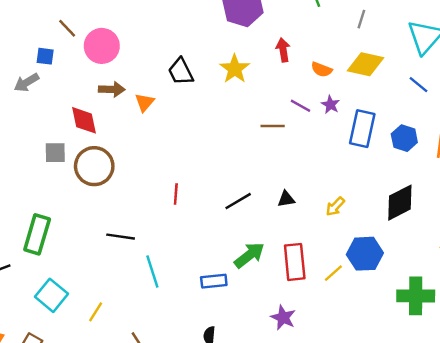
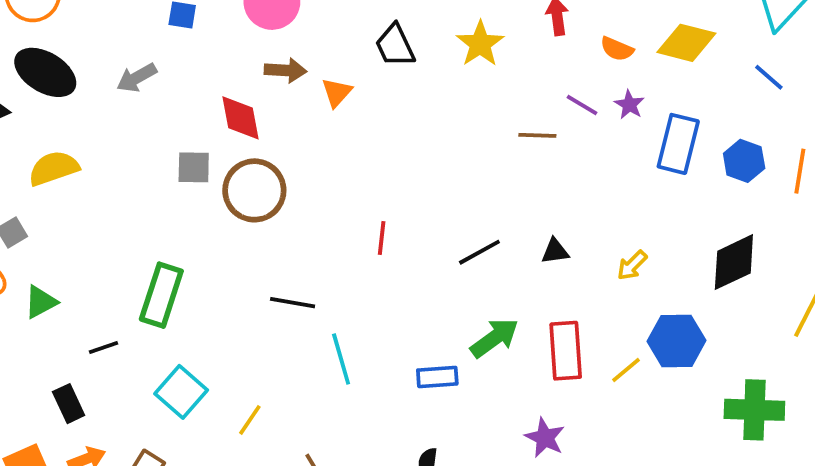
gray arrow: (27, 82) -> (137, 78), moved

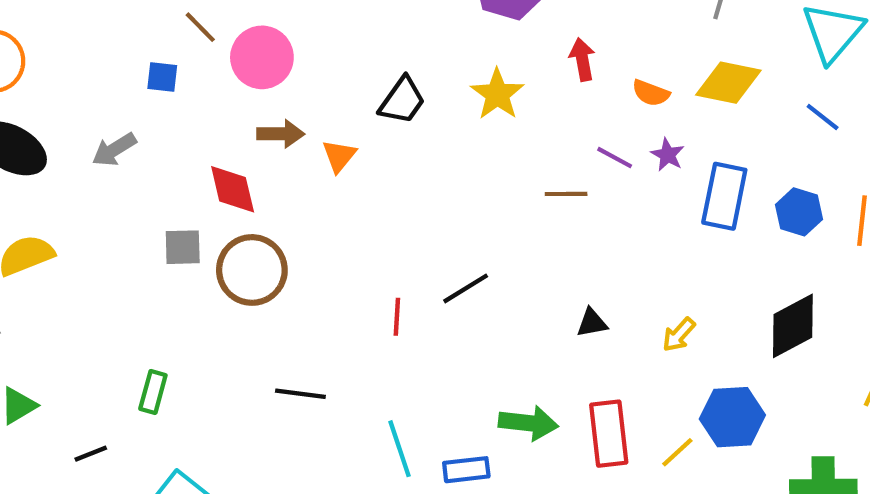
black trapezoid: (395, 46) -> (402, 101), turned -117
black line: (479, 252) -> (466, 288), moved
green rectangle: (161, 295) -> (153, 392), size x0.6
green arrow: (494, 338) -> (528, 423), turned 45
cyan line: (341, 359) -> (400, 449), moved

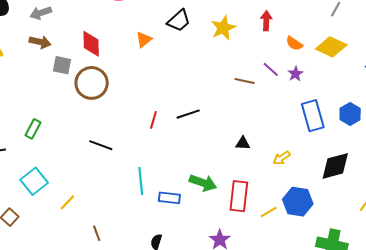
brown arrow: (281, 134) -> (40, 42), moved
blue rectangle: (724, 196) -> (313, 116), moved, turned -40

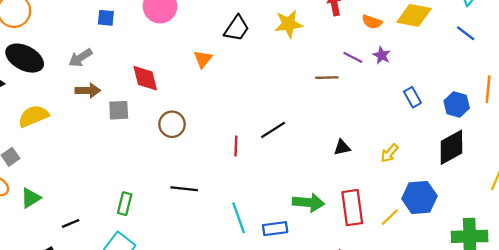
yellow star: (223, 28) -> (288, 24), turned 30
brown circle: (92, 83) -> (172, 124), moved, size x0.7
blue hexagon: (350, 114) -> (457, 104), moved
blue rectangle: (313, 116) -> (412, 97), size x0.6
green rectangle: (33, 129) -> (125, 204), moved

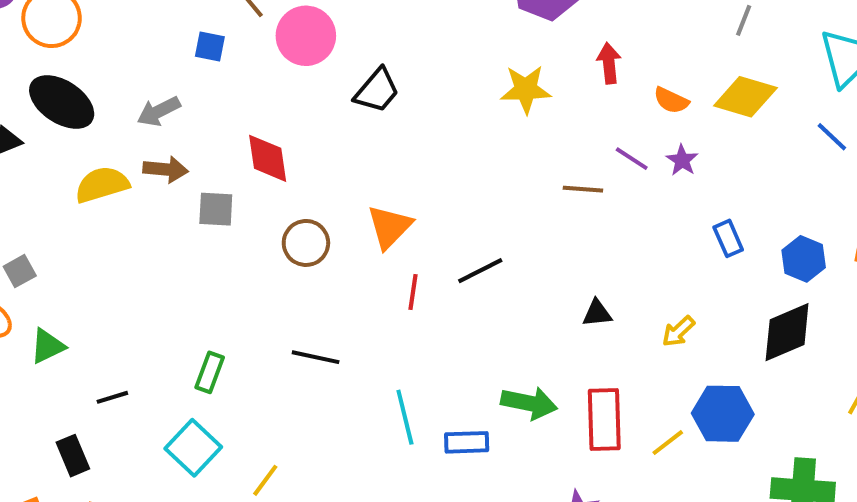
black trapezoid: (237, 28) -> (377, 91), moved
orange triangle: (203, 59) -> (390, 227), moved, size x1.4
yellow semicircle: (33, 116) -> (102, 185), moved

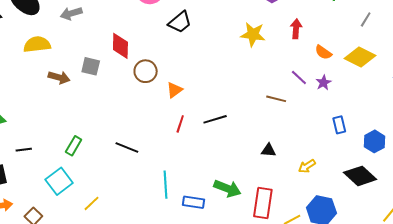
brown arrow: (166, 169) -> (59, 77), moved
brown line: (583, 189) -> (276, 99), moved
orange triangle: (390, 227) -> (174, 90), size x0.7
brown circle: (306, 243) -> (146, 71), moved
black diamond: (787, 332) -> (360, 176), turned 56

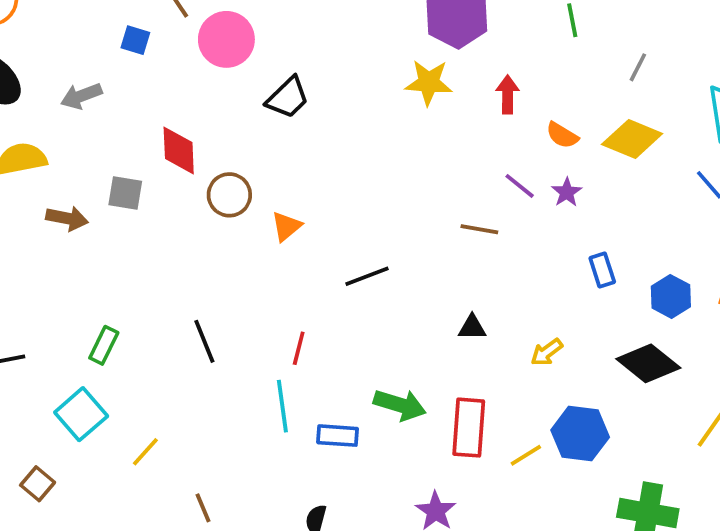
yellow star: (253, 34) -> (429, 83), moved
red line: (180, 124) -> (299, 348), moved
black line: (127, 147) -> (204, 341), turned 50

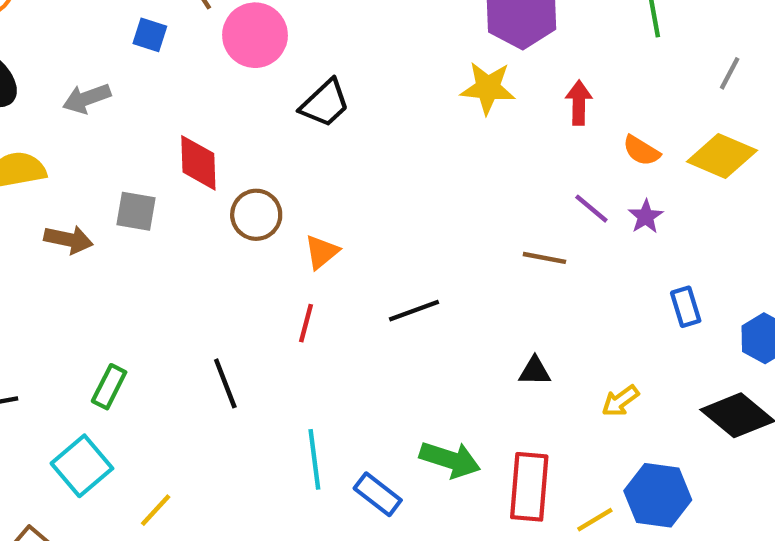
red line: (299, 348) -> (306, 323), moved
blue rectangle: (338, 436) -> (378, 494), turned 33

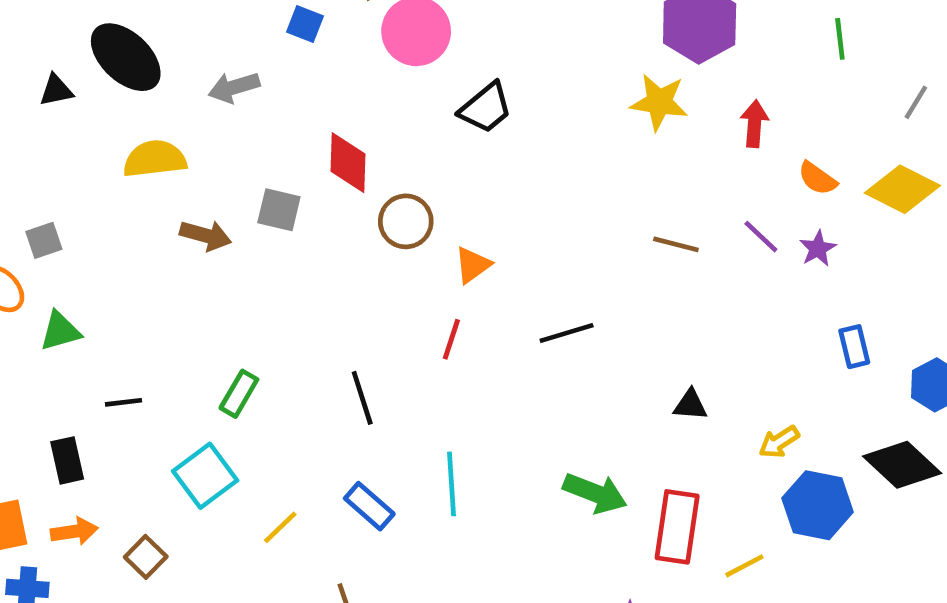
brown line: (544, 258) -> (676, 244), moved
blue rectangle: (378, 494) -> (369, 506), moved
blue hexagon: (658, 495) -> (818, 505), moved

